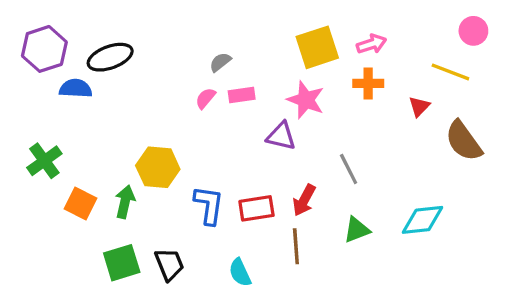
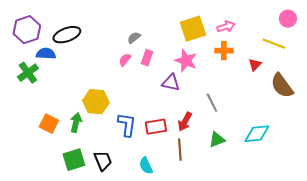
pink rectangle: (242, 95) -> (147, 58), turned -63
green cross: (44, 161) -> (28, 73), moved

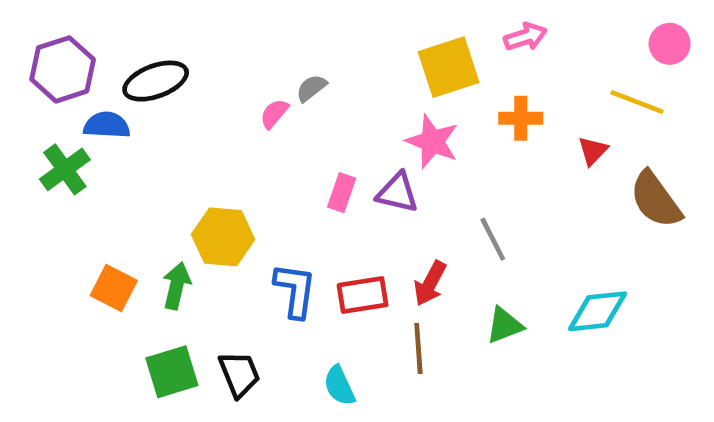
pink arrow: (226, 27) -> (525, 37), moved
pink rectangle: (147, 58) -> (342, 193), moved
pink semicircle: (125, 60) -> (274, 114), moved

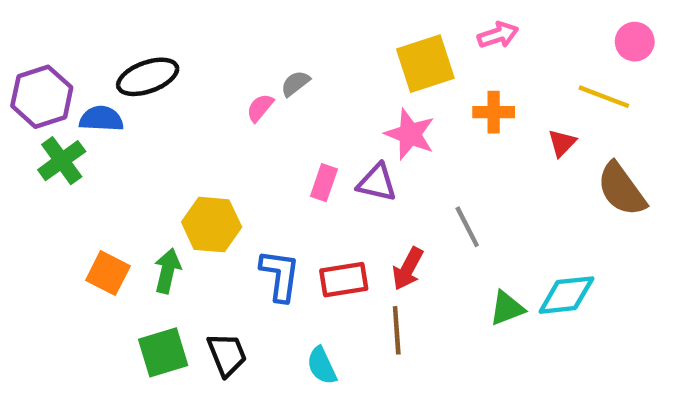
purple hexagon: (63, 69) -> (42, 97), moved
green triangle: (504, 325) -> (507, 308), moved

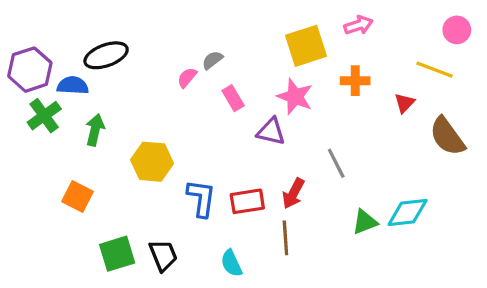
pink rectangle: (324, 183) -> (233, 98), moved, turned -50
green arrow: (167, 271) -> (95, 130), moved

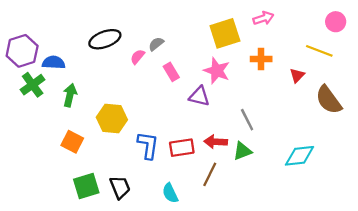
black ellipse: (106, 55) -> (105, 39), moved
red arrow: (293, 193) -> (216, 142), turned 65
orange square: (77, 197) -> (72, 142), moved
green triangle: (365, 222) -> (242, 151), moved
brown line: (285, 238) -> (210, 174), turned 30

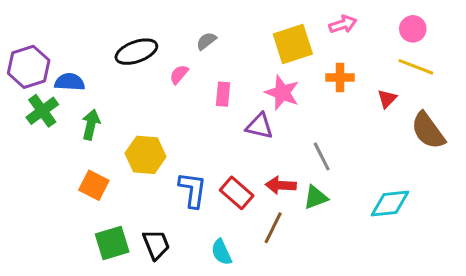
pink circle: (336, 22) -> (413, 29), moved
gray semicircle: (156, 44) -> (206, 41), moved
pink rectangle: (171, 72) -> (223, 94), turned 36
red rectangle: (182, 148) -> (237, 193), turned 50

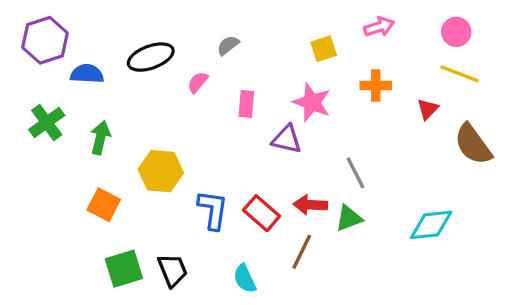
yellow square: (293, 44) -> (324, 49), size x0.6
purple hexagon: (29, 67) -> (45, 40), moved
blue semicircle: (70, 82) -> (87, 74), moved

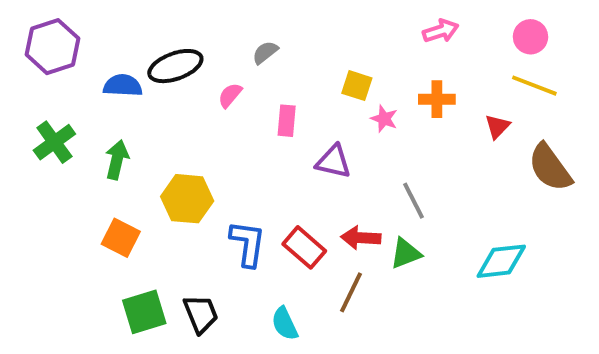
yellow square: (324, 49) -> (357, 86), moved, turned 36
blue semicircle: (87, 74) -> (123, 86), moved
pink star: (312, 102) -> (384, 119), moved, size x0.6

